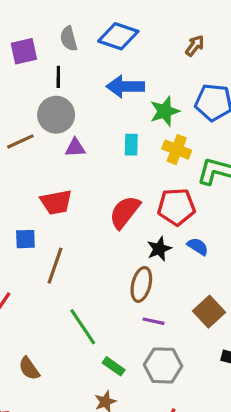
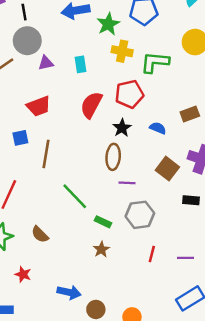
cyan rectangle: (131, 145) -> (81, 64), moved
blue semicircle: (198, 246) -> (158, 128), moved

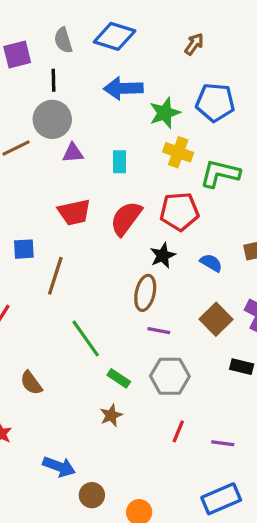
red trapezoid: (39, 106) -> (74, 212), moved

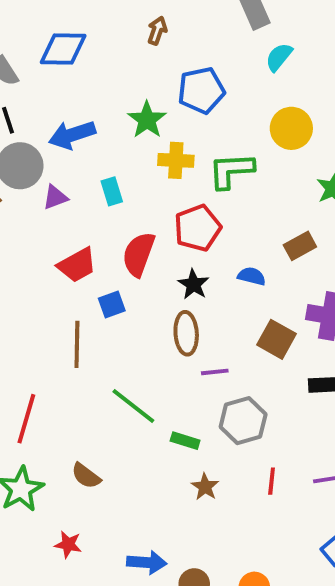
blue arrow: (123, 88) -> (72, 135), moved
blue square: (24, 249) -> (112, 305), moved
brown star: (111, 415) -> (205, 487), moved

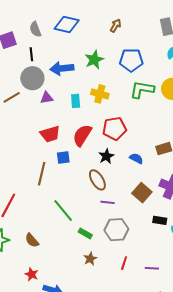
green star: (147, 120) -> (94, 60), moved
yellow cross: (176, 160) -> (100, 94), moved
green L-shape: (231, 171) -> (142, 90), moved
brown ellipse: (186, 333) -> (97, 180), turned -40
red star: (68, 544) -> (32, 274), moved

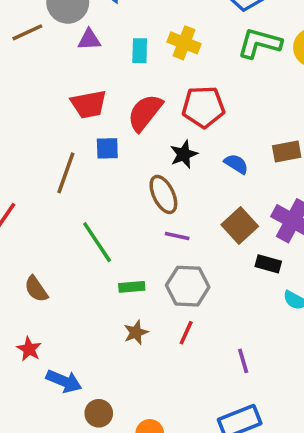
black rectangle: (160, 220) -> (268, 264), moved
green rectangle: (85, 233) -> (132, 287), turned -40
red line: (124, 263) -> (186, 333), moved
purple line: (152, 268) -> (243, 361), turned 64

